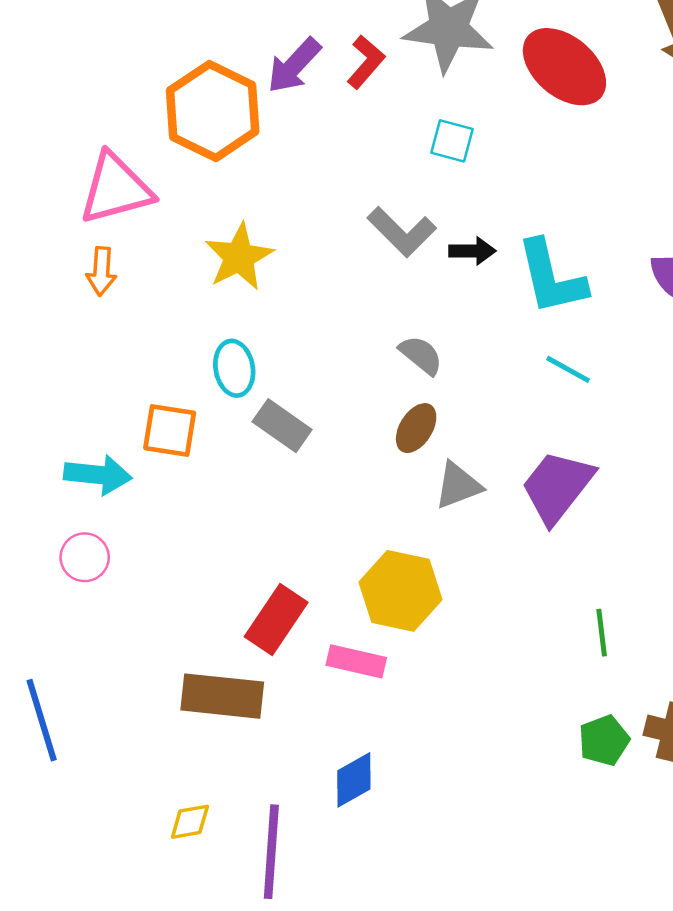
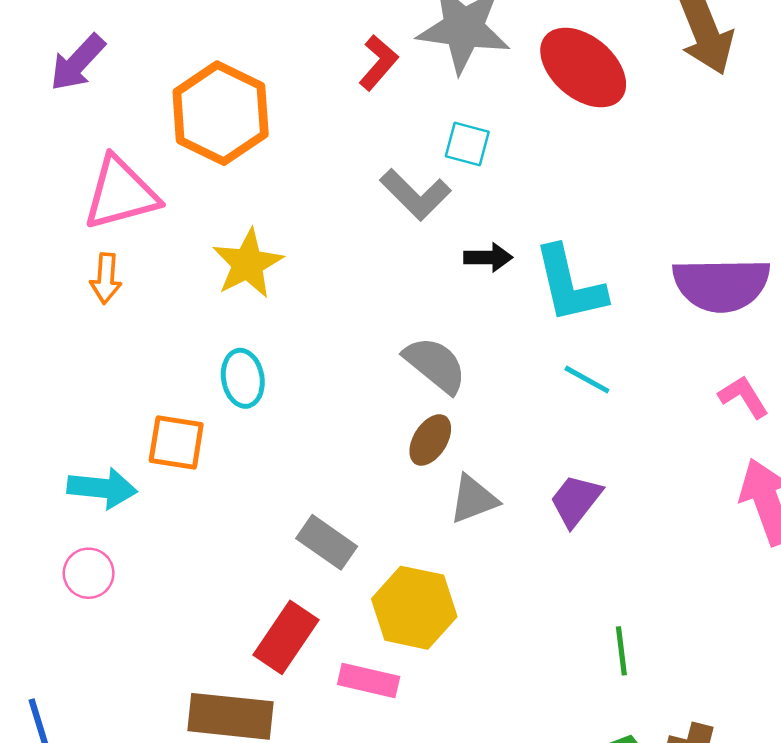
purple arrow: (294, 65) -> (78, 63), moved
gray L-shape: (402, 232) -> (415, 195), moved
gray semicircle: (421, 355) -> (435, 365), size x1.4
gray rectangle: (282, 426) -> (327, 542), moved
purple trapezoid: (557, 487) -> (576, 500), size x0.7

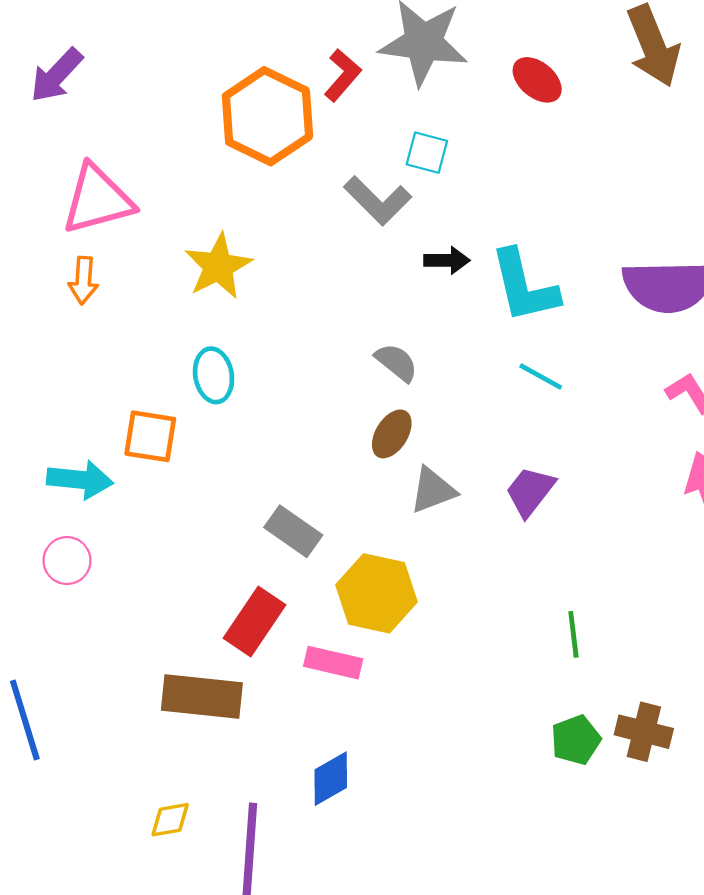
red ellipse: (583, 68) -> (537, 80), size x0.6
orange hexagon: (221, 113) -> (267, 116), moved
gray semicircle: (435, 365) -> (396, 362), size x0.7

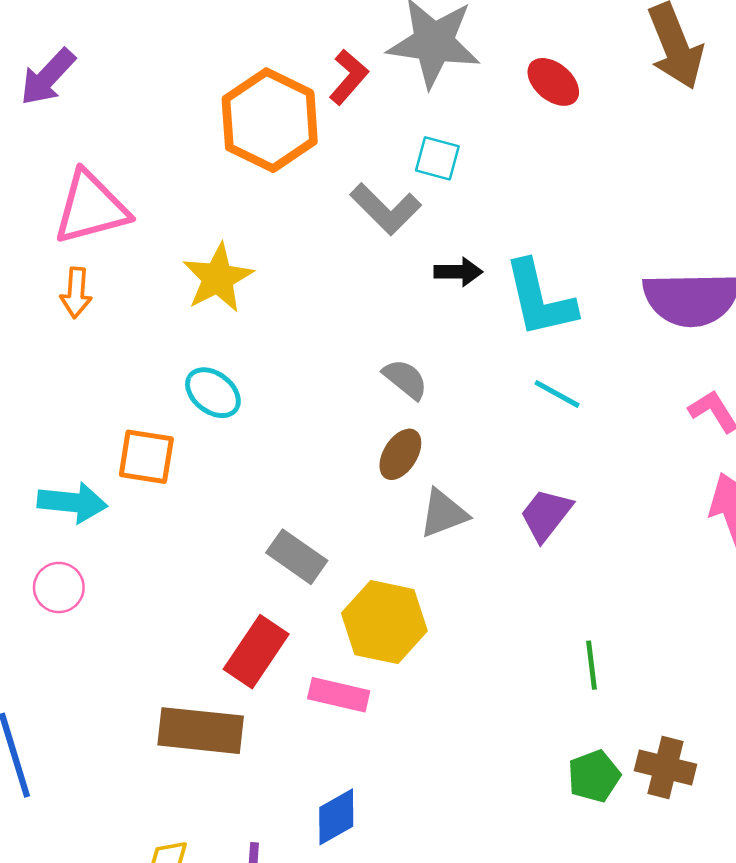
cyan ellipse: (214, 375) -> (213, 393), turned -42

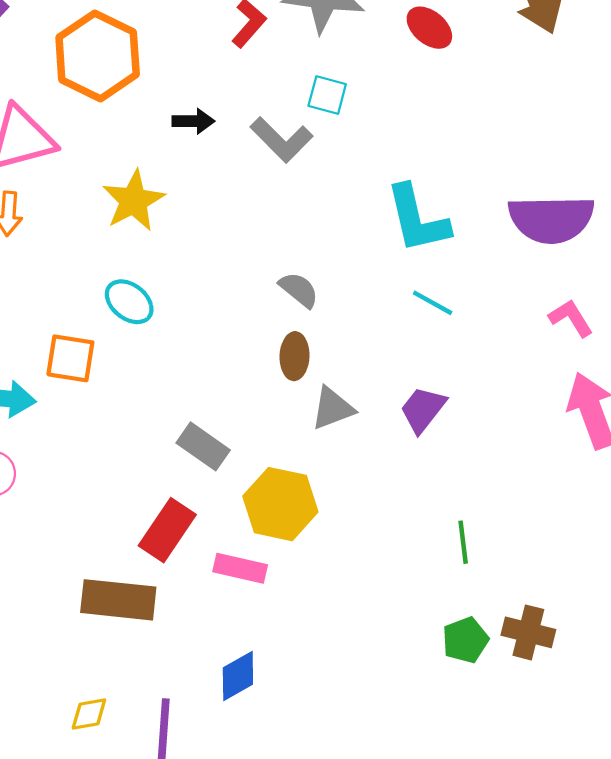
orange hexagon: (270, 120) -> (98, 56), moved
black arrow: (458, 272) -> (193, 121), moved
brown ellipse: (400, 454) -> (295, 356), turned -30

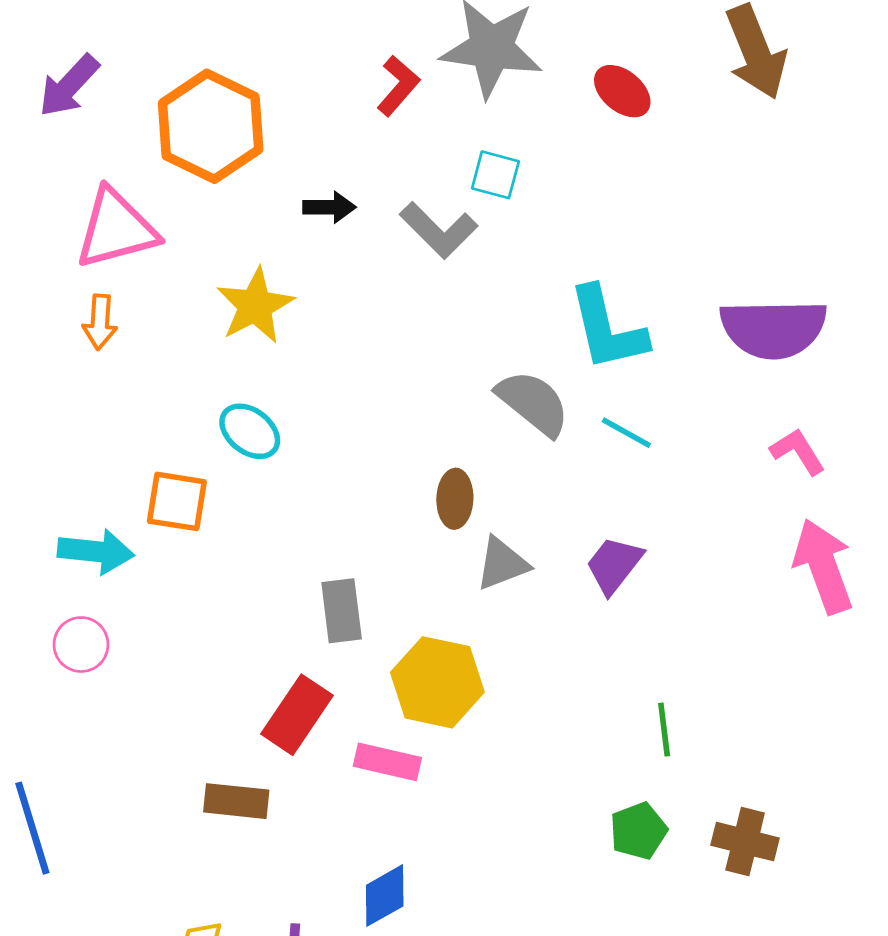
gray semicircle: (299, 290) -> (533, 403), moved, size x1.5
gray rectangle: (203, 446) -> (342, 611), turned 48
brown rectangle: (118, 600) -> (236, 801), size x0.7
green pentagon: (465, 640) -> (638, 831), moved

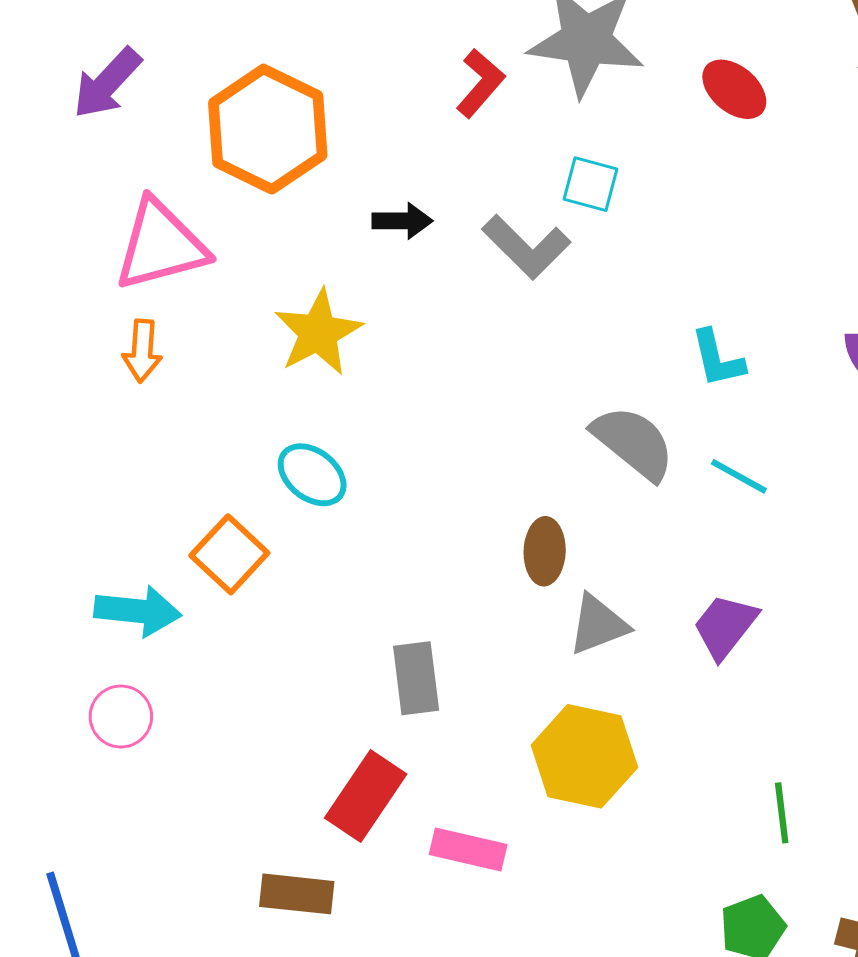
cyan L-shape: (607, 329) -> (717, 359), size x0.6
orange square: (177, 501) -> (229, 554), turned 34
yellow hexagon: (437, 682) -> (584, 756), moved

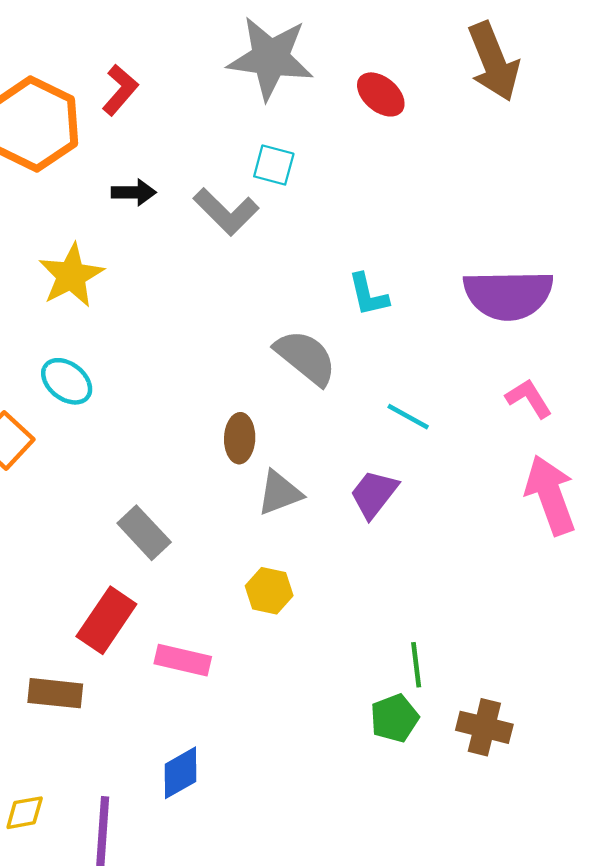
red L-shape: (480, 83) -> (120, 90), moved
cyan line: (739, 476) -> (408, 417), moved
gray rectangle: (416, 678) -> (144, 533), turned -36
yellow hexagon: (584, 756) -> (269, 591), size x0.6
green line: (782, 813) -> (416, 665), moved

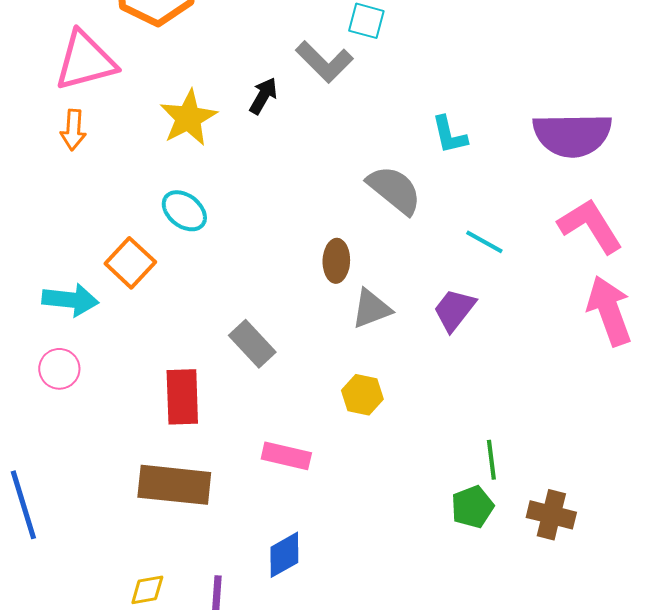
black arrow: (134, 192) -> (263, 96), moved, turned -60
pink L-shape: (529, 398) -> (590, 226), size x1.6
red rectangle: (106, 620) -> (182, 397), moved, turned -36
brown rectangle: (55, 693) -> (174, 485), size x1.5

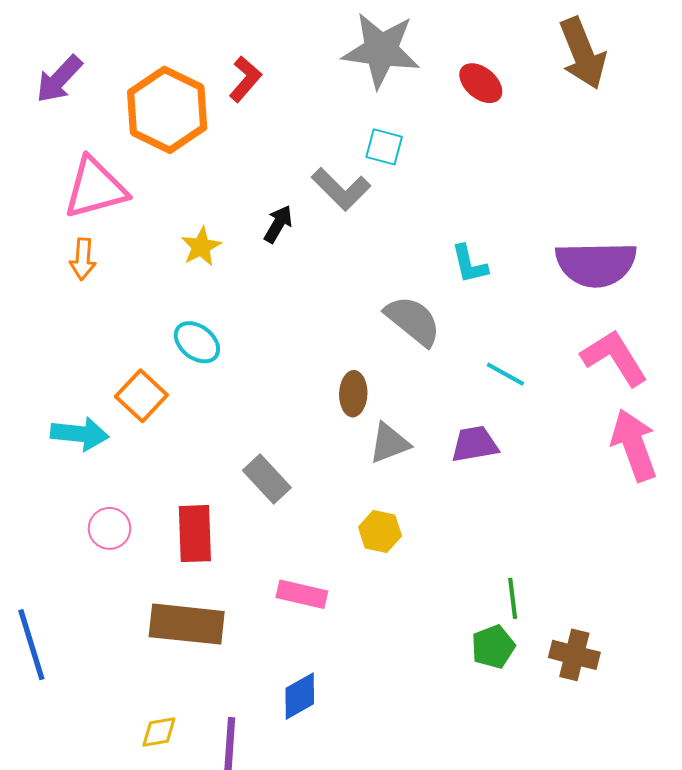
yellow star: (188, 118) -> (201, 247), size x0.7
purple trapezoid: (454, 310) -> (475, 444), turned 42
pink circle: (59, 369) -> (110, 528), moved

